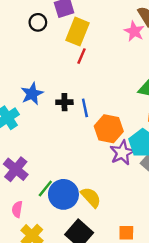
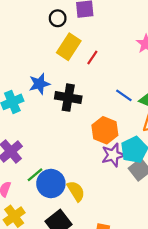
yellow rectangle: (77, 32) -> (69, 47), moved
black cross: (64, 102) -> (68, 98), size x1.6
blue line: (85, 108) -> (124, 95), moved, turned -54

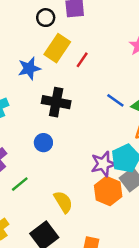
blue star: (39, 84) -> (29, 68), moved
orange hexagon: (105, 130) -> (108, 191), moved
blue circle: (51, 184) -> (43, 143), moved, size x0.6

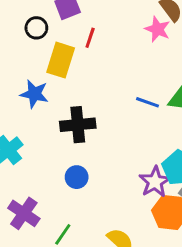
red line: (82, 60) -> (90, 38), moved
blue star: (29, 68) -> (34, 94), turned -30

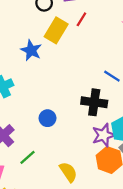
black cross: (78, 125) -> (94, 102), moved

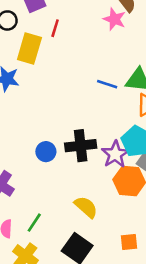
black cross: (94, 102) -> (81, 146), moved
green line: (28, 157) -> (34, 223), moved

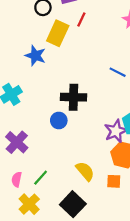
black cross: (81, 146) -> (73, 97), moved
orange square: (129, 242) -> (114, 181), moved

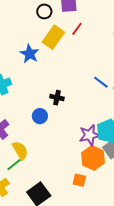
black cross: (73, 97) -> (57, 98), size x0.6
yellow semicircle: (85, 171) -> (20, 150), moved

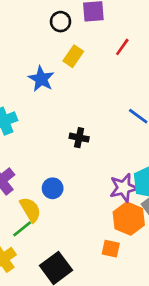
red line: (77, 29) -> (122, 47), moved
yellow rectangle: (53, 37) -> (73, 56), size x0.7
blue circle: (40, 116) -> (53, 188), moved

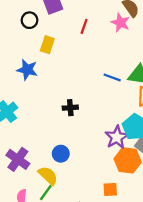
orange square: (111, 249) -> (110, 190), moved

